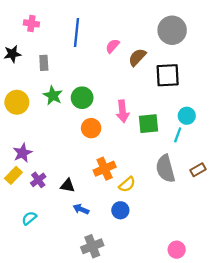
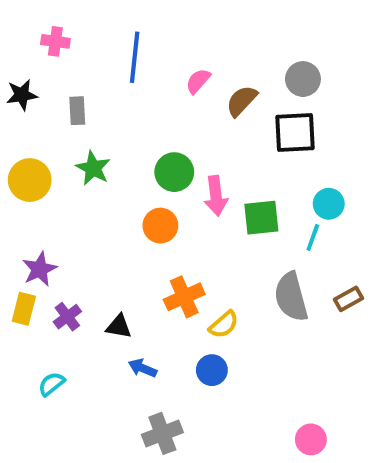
gray circle: (172, 30) -> (303, 79), moved, size x0.7
green circle: (82, 98) -> (174, 172), moved
yellow rectangle: (13, 175) -> (24, 309), turned -30

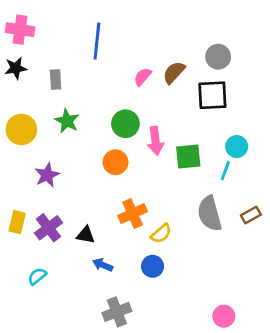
pink cross: (55, 41) -> (20, 30), moved, size x1.4
pink semicircle: (198, 81) -> (143, 77), moved
purple star: (40, 269) -> (47, 175), moved
purple cross: (67, 317) -> (48, 228), size x1.4

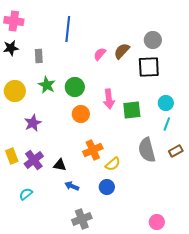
green circle: (125, 124) -> (75, 87), moved
cyan line: (225, 171) -> (167, 124), moved
yellow rectangle: (17, 222) -> (12, 156), turned -35

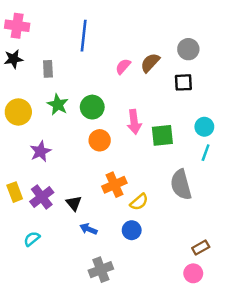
black square: (149, 67) -> (183, 82), size x0.7
brown rectangle: (176, 151) -> (201, 247), moved
black triangle: (60, 165) -> (74, 203), turned 40

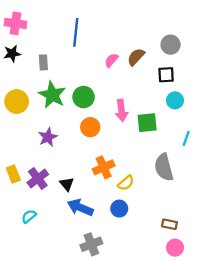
green star: (58, 105) -> (52, 95), size x1.4
cyan circle: (204, 127) -> (175, 100), moved
purple star: (41, 151) -> (48, 137), moved
blue arrow: (89, 229) -> (80, 207), size x1.6
brown rectangle: (201, 247) -> (169, 224), moved, turned 40

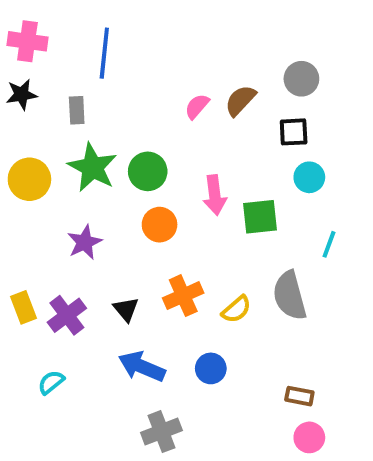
blue line: (76, 32) -> (104, 53), moved
yellow semicircle: (126, 183) -> (236, 309), moved
black triangle: (67, 184) -> (126, 309), moved

